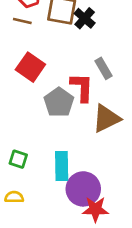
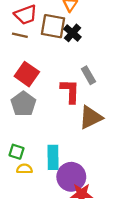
gray pentagon: (59, 102) -> (23, 104), moved
yellow semicircle: (14, 197) -> (24, 169), moved

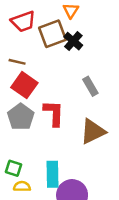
brown square: (53, 26) -> (53, 34), turned -30
brown line: (20, 35) -> (17, 62), moved
red L-shape: (70, 91) -> (54, 113), moved

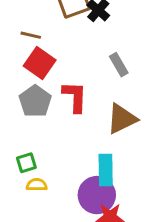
green square: (13, 168) -> (26, 163), turned -35
cyan rectangle: (53, 174) -> (106, 170), moved

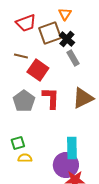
red square: (40, 63) -> (38, 70), moved
gray rectangle: (119, 65) -> (73, 58), moved
brown triangle: (122, 119) -> (83, 98), moved

